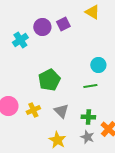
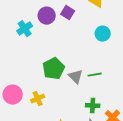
purple square: (63, 24) -> (68, 13), turned -32
cyan circle: (98, 65) -> (103, 34), moved
gray triangle: (61, 111) -> (76, 77), moved

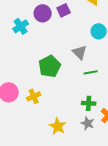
purple square: (68, 13) -> (64, 10), turned 32
gray triangle: (76, 77) -> (80, 52), moved

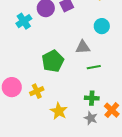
gray triangle: (80, 52) -> (83, 47), turned -49
yellow star: (58, 126) -> (59, 111), moved

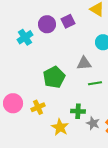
green cross: (92, 98) -> (78, 111), moved
gray star: (91, 118) -> (93, 123), moved

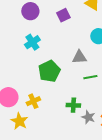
purple circle: (47, 24) -> (30, 11), moved
cyan cross: (25, 37) -> (32, 42), moved
yellow star: (60, 127) -> (19, 121), moved

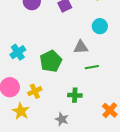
cyan cross: (32, 42) -> (18, 52), moved
gray star: (88, 117) -> (62, 119), moved

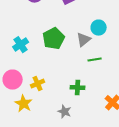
cyan circle: (100, 26) -> (99, 28), moved
gray triangle: (81, 47) -> (84, 40), turned -35
green pentagon: (51, 61) -> (54, 39), moved

